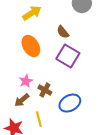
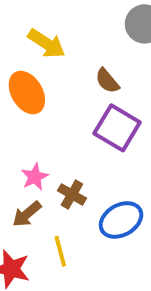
yellow arrow: (32, 13) -> (46, 44), turned 66
orange ellipse: (31, 46) -> (27, 93), moved

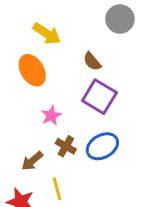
pink star: (35, 177) -> (51, 116), moved
blue ellipse: (121, 220) -> (102, 146), moved

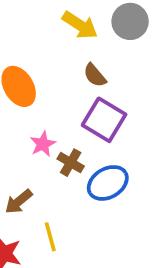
yellow arrow: (47, 34) -> (80, 25), moved
brown cross: (66, 146) -> (71, 163), moved

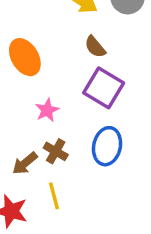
brown cross: (71, 163) -> (56, 151), moved
blue ellipse: (108, 183) -> (107, 146), turned -48

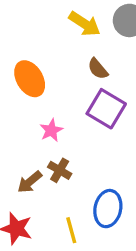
blue ellipse: (107, 146) -> (108, 209), moved
yellow line: (54, 196) -> (71, 230), moved

